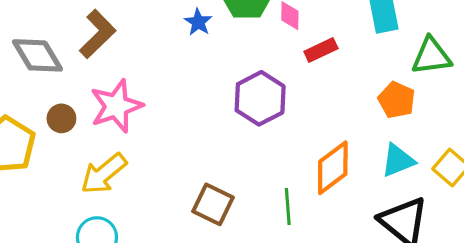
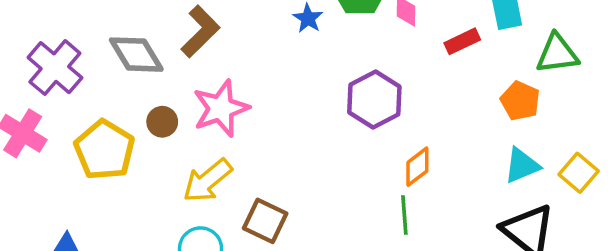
red rectangle: (321, 50) -> (462, 41), moved
orange diamond: (333, 168) -> (417, 167), moved, size x0.7
brown square: (213, 204) -> (265, 221), moved

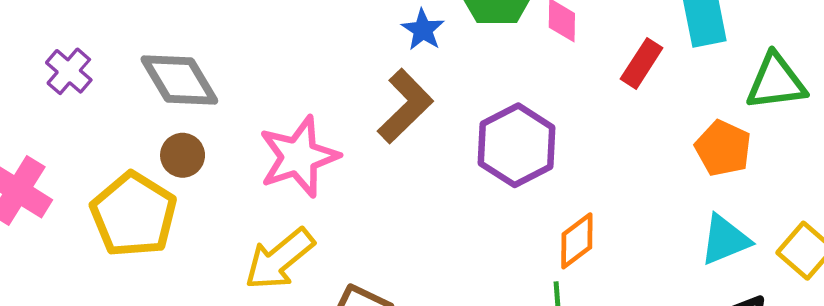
brown L-shape: (200, 31) -> (405, 106), moved
red rectangle: (462, 41) -> (642, 63), turned -32
purple cross: (55, 68) -> (69, 71), moved, size x0.6
brown circle: (162, 122) -> (183, 155), moved

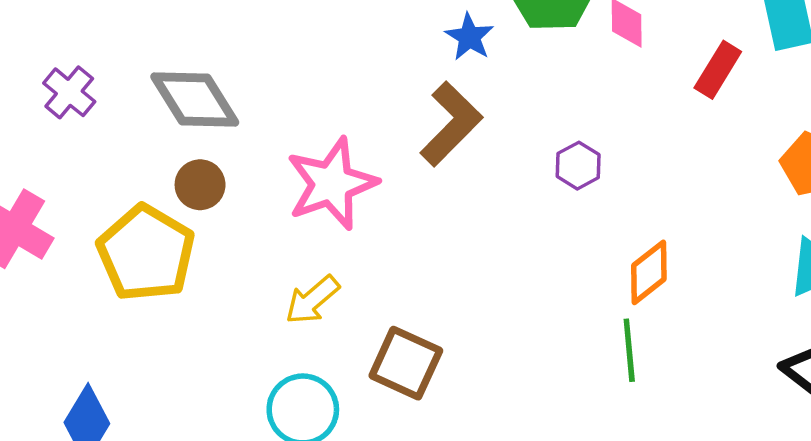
purple hexagon: (516, 145) -> (578, 166), size x0.5
yellow arrow: (279, 259) -> (312, 300), size x0.7

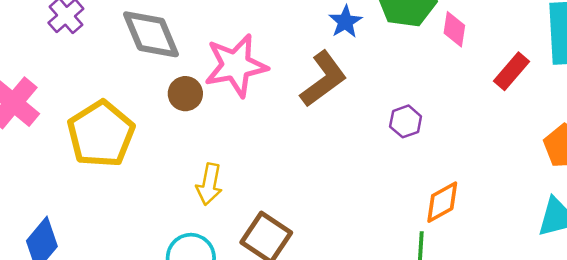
pink star: (332, 184) -> (236, 65), moved
brown circle: (200, 185) -> (185, 94), moved
yellow arrow: (312, 300) -> (209, 184), turned -48

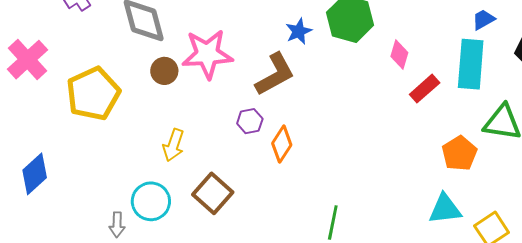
pink diamond: (454, 29) -> (399, 54), moved
purple hexagon: (406, 121) -> (250, 121), moved
orange diamond: (442, 202) -> (282, 144), moved, turned -36

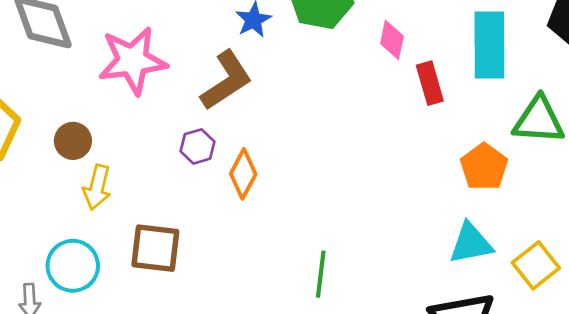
brown circle: (164, 71) -> (73, 141), moved
red rectangle: (425, 89) -> (430, 83), turned -60
brown square: (213, 193) -> (155, 248), turned -30

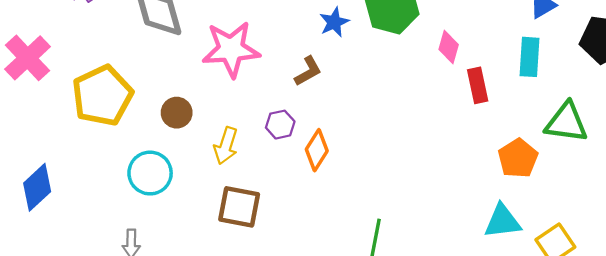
cyan rectangle: (489, 45) -> (530, 57), size x0.7
brown L-shape: (226, 80) -> (308, 71), size x0.6
yellow arrow: (97, 187) -> (226, 146), moved
cyan circle: (73, 266) -> (150, 173), moved

